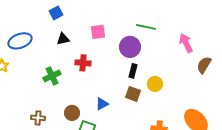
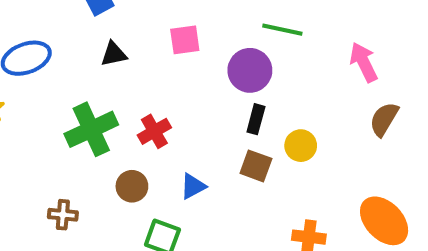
red cross: (83, 63) -> (154, 131), moved, turned -35
brown semicircle: (204, 65) -> (384, 119), moved
green cross: (52, 76) -> (91, 129), size x1.4
brown circle: (72, 113) -> (132, 186), moved

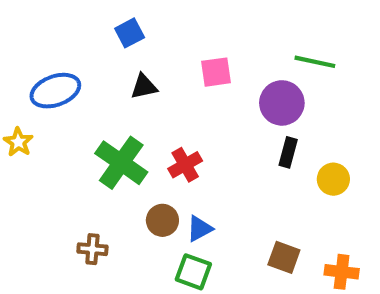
green cross: (91, 129) -> (121, 163), turned -30
brown square: (256, 166) -> (284, 257), moved
blue triangle: (193, 186) -> (200, 229), moved

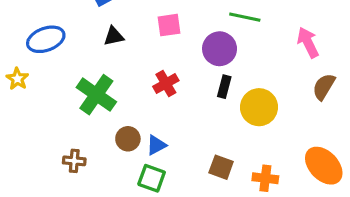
red cross: (185, 165) -> (166, 83), moved
yellow circle: (333, 179) -> (259, 107), size x1.5

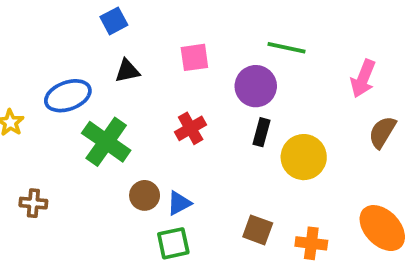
blue ellipse: (46, 39) -> (68, 96), moved
pink arrow: (308, 42) -> (363, 78), turned -132
brown cross: (74, 161) -> (33, 203), moved
green square: (152, 178) -> (173, 243), turned -32

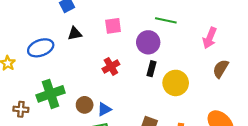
green cross: (106, 142) -> (51, 94), moved, turned 36

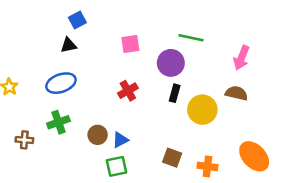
black triangle: (75, 34) -> (69, 45), moved
blue ellipse: (41, 48) -> (61, 83), moved
brown semicircle: (221, 69) -> (236, 93), moved, turned 72
green cross: (51, 94) -> (58, 122), size x0.7

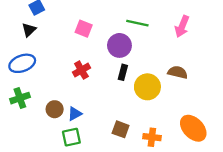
pink square: (130, 44) -> (84, 29), turned 30
black triangle: (69, 45) -> (29, 30), turned -32
pink arrow: (242, 58) -> (182, 26), moved

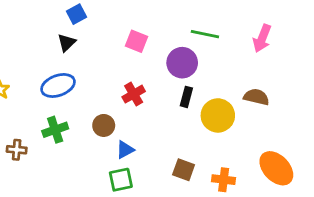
brown circle: (55, 109) -> (104, 125), moved

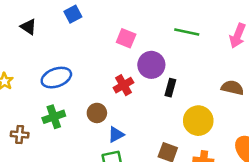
black triangle: (67, 43) -> (28, 27), moved, turned -42
purple circle: (182, 63) -> (151, 65), moved
yellow circle: (218, 115) -> (198, 121), moved

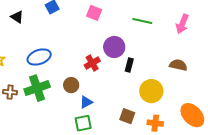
pink square: (126, 38) -> (94, 13), moved
green cross: (54, 117) -> (37, 88), size x1.4
brown cross: (20, 135) -> (10, 92), moved

